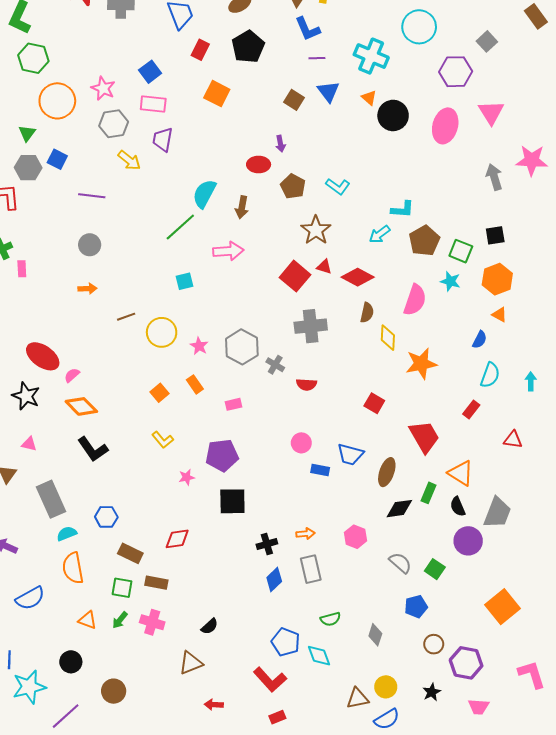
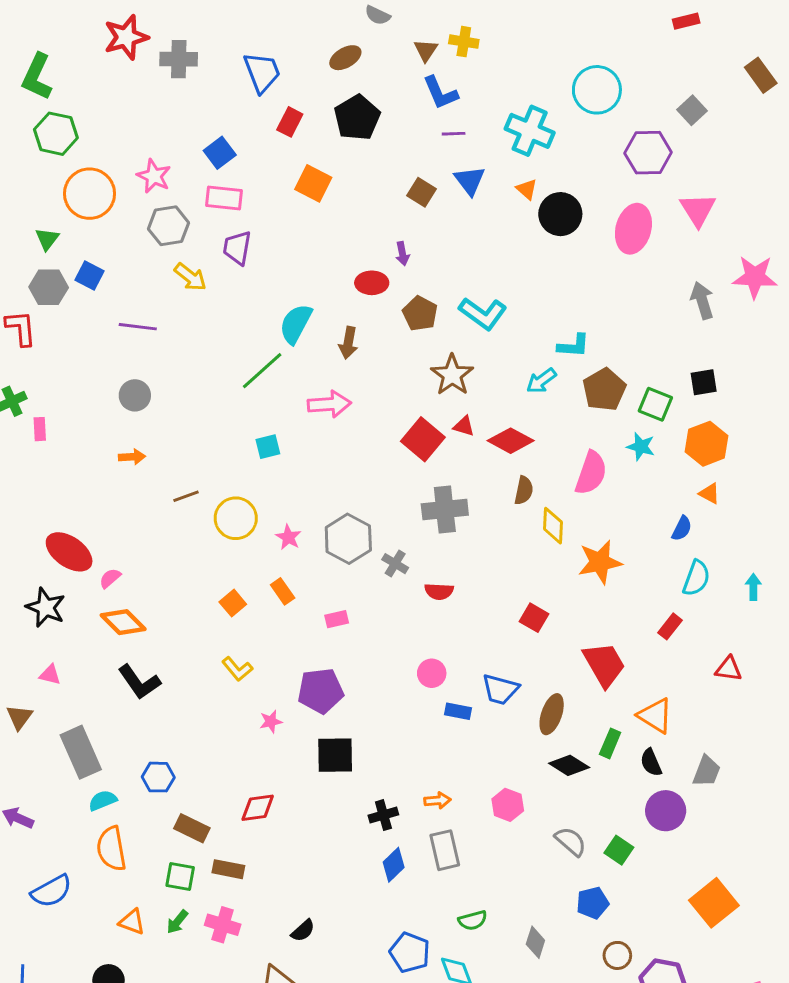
cyan L-shape: (338, 186) -> (483, 314), size x1.4
black diamond: (399, 509) -> (569, 765), turned 40
gray trapezoid: (497, 513) -> (707, 771), size x0.7

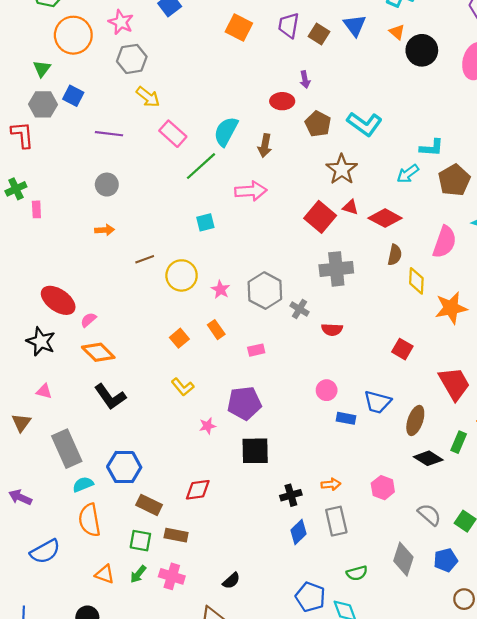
pink rectangle: (224, 198) -> (173, 134), moved, turned 36
purple trapezoid: (237, 248) -> (289, 25), moved
blue hexagon: (158, 777) -> (124, 467), size x1.4
gray diamond: (535, 942) -> (403, 559), moved, size x1.4

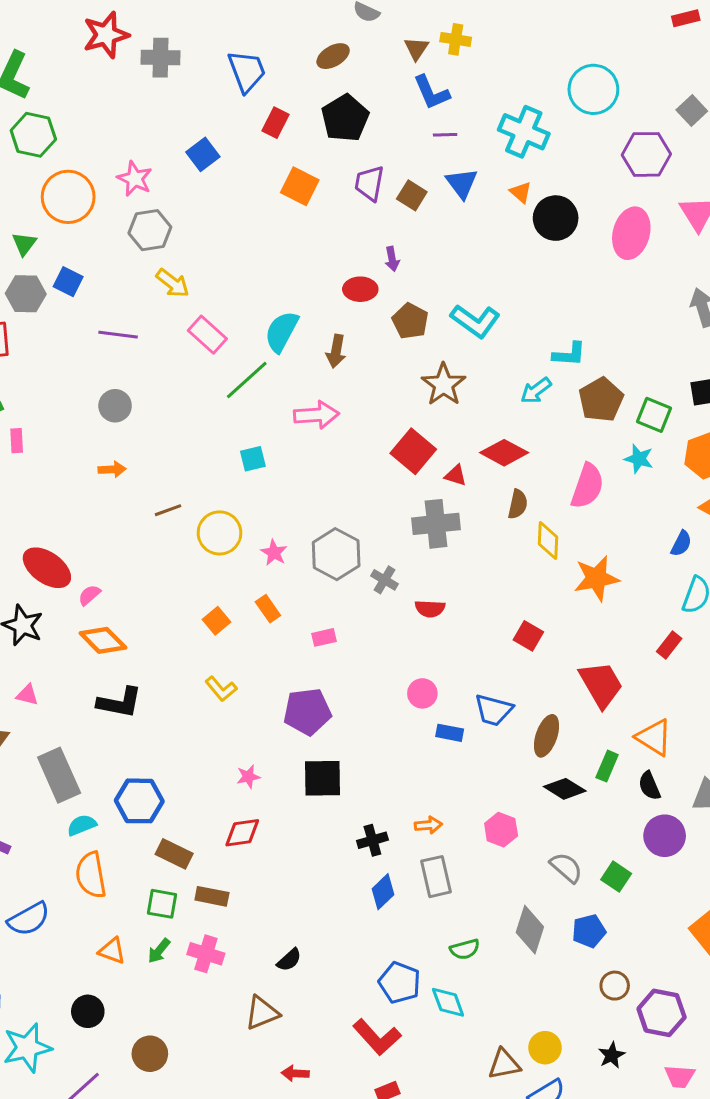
red triangle: (350, 207) -> (456, 475), moved
black L-shape: (110, 397) -> (120, 702), turned -44
pink star: (208, 426) -> (248, 777), moved

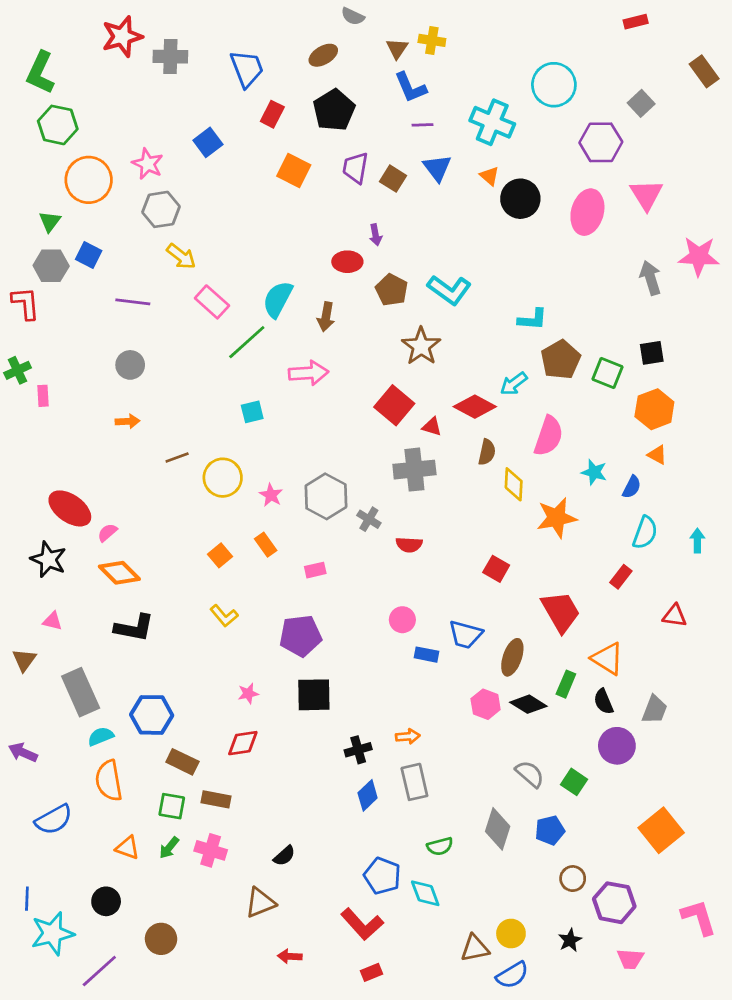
cyan arrow: (536, 391) -> (514, 384), moved
cyan star: (639, 459) -> (594, 472), moved
pink hexagon: (501, 830) -> (486, 704), moved

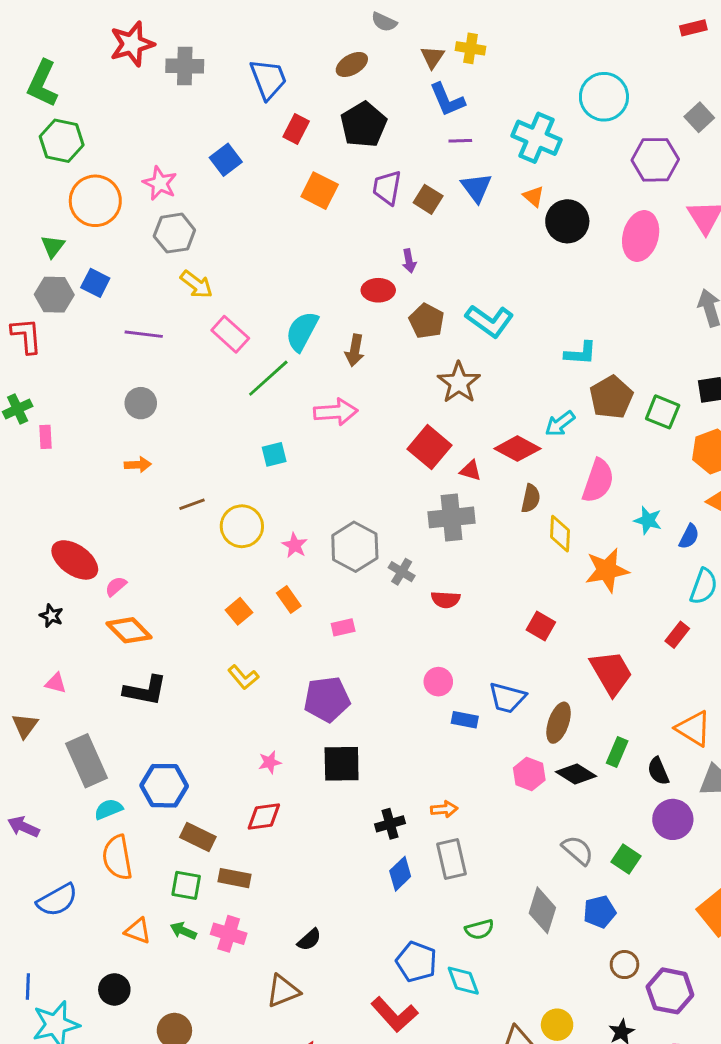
black star: (48, 559) -> (51, 616), size x0.6
orange triangle: (608, 659) -> (693, 729), moved
green arrow: (169, 848) -> (183, 931), turned 75

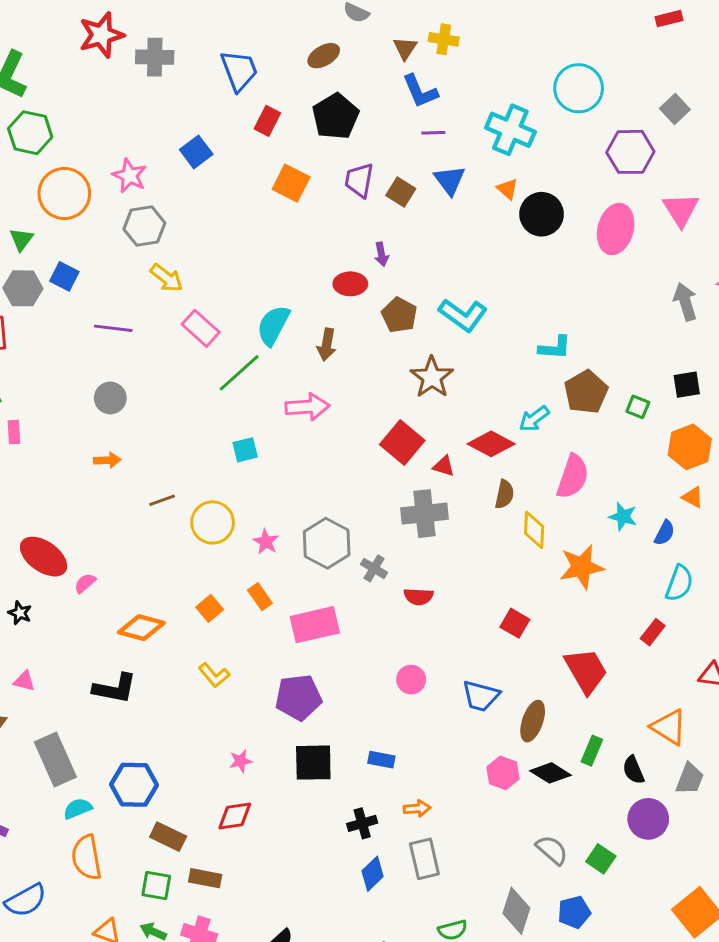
green square: (663, 412) -> (638, 407), size x0.7
pink rectangle: (343, 627) -> (315, 625), size x2.0
orange diamond: (129, 630) -> (141, 628), moved, turned -30
blue rectangle: (465, 720) -> (381, 760), moved

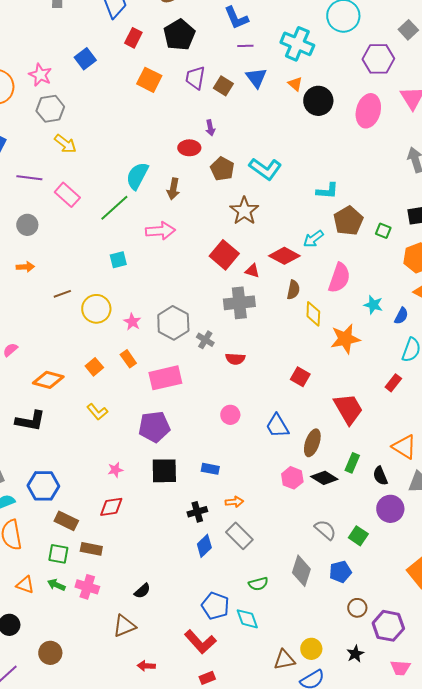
pink rectangle: (201, 328) -> (67, 195), moved
blue trapezoid: (481, 696) -> (277, 426), turned 44
gray rectangle: (424, 859) -> (239, 536), turned -32

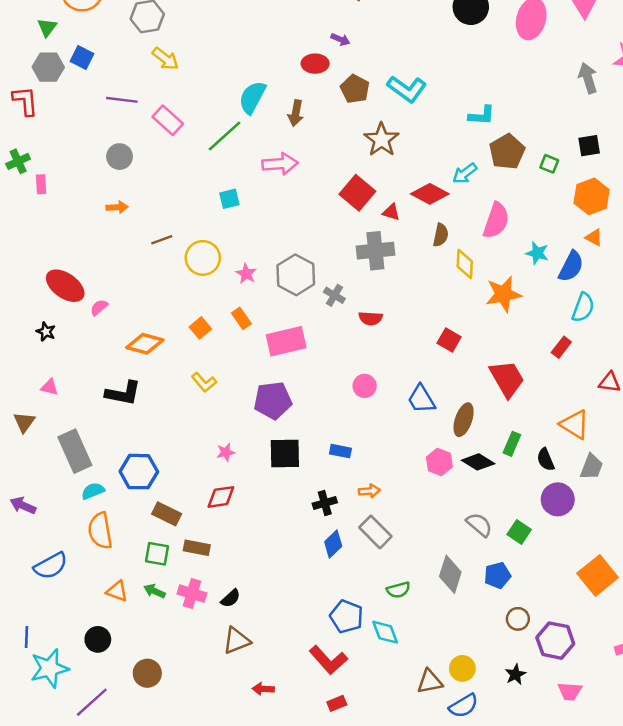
purple arrow: (210, 128) -> (340, 39), turned -56
blue semicircle: (401, 316) -> (571, 266), size x1.5
black semicircle: (142, 591) -> (231, 598), moved

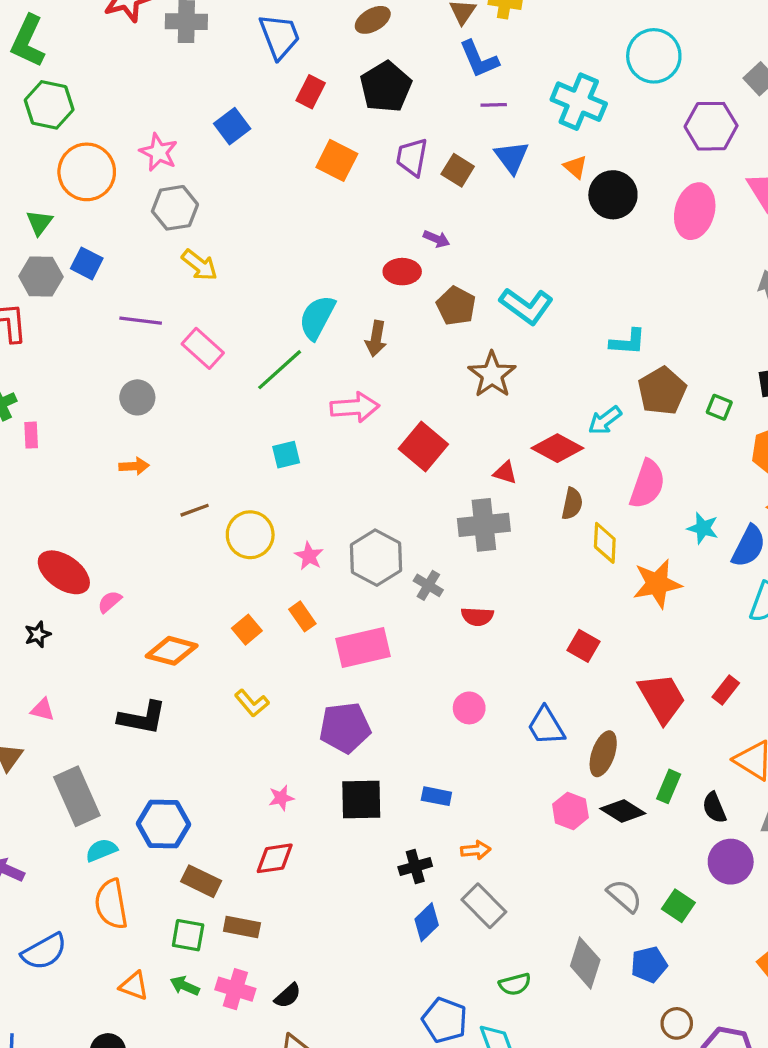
red square: (357, 193) -> (423, 446), moved
black star: (46, 332) -> (38, 634), turned 30
red rectangle: (561, 347) -> (726, 690), moved

